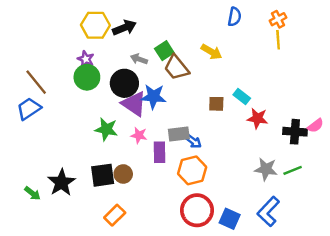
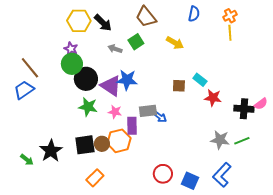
black arrow: (124, 28) -> (103, 23), turned 66
brown trapezoid: (176, 68) -> (146, 17), moved
black circle: (124, 83) -> (86, 79), moved
orange hexagon: (192, 170) -> (119, 141), moved
red circle: (197, 210) -> (163, 174), size x0.7

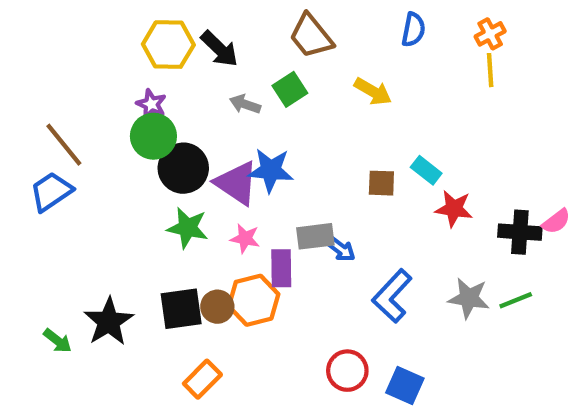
blue L-shape: (222, 175) -> (392, 296), moved

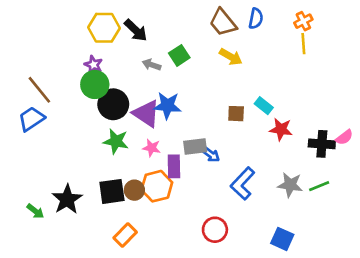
brown trapezoid: (311, 36) -> (223, 22), moved
blue square: (405, 385) -> (282, 239), moved

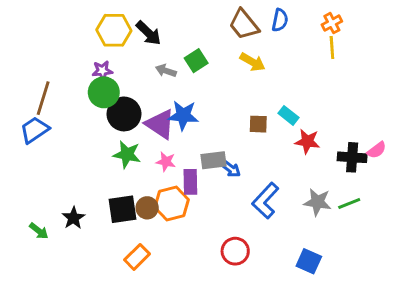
purple star: (93, 65) -> (102, 71), turned -30
brown line: (39, 90) -> (43, 98), turned 56
black star: (67, 199) -> (73, 218), size x0.7

